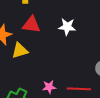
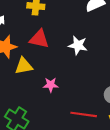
pink star: (49, 87) -> (51, 85), moved

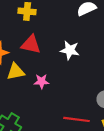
pink star: (51, 85) -> (42, 81), moved

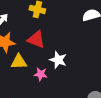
white star: (70, 50) -> (58, 60), moved

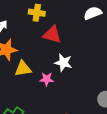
red triangle: (36, 39) -> (52, 35), moved

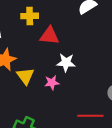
yellow triangle: (23, 69) -> (25, 76), turned -48

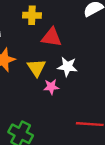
yellow triangle: (25, 76) -> (36, 68), moved

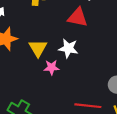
red triangle: (52, 37) -> (78, 17), moved

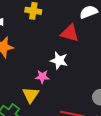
yellow triangle: (38, 48) -> (31, 95), moved

